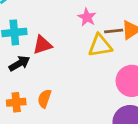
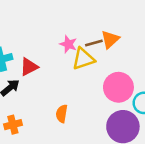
pink star: (87, 17) -> (68, 44), moved
orange semicircle: (44, 99) -> (62, 114), moved

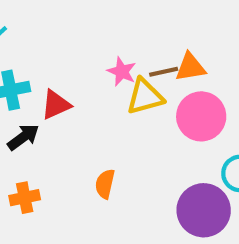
orange triangle: (110, 39) -> (190, 67), turned 30
pink circle: (118, 87) -> (201, 116), moved

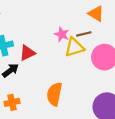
orange triangle: (190, 67) -> (96, 14), moved, turned 42
orange semicircle: (105, 184) -> (54, 94), size x1.5

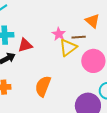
yellow triangle: (74, 47) -> (68, 48), turned -30

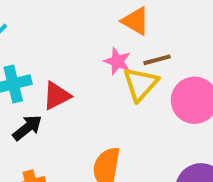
orange triangle: (93, 21) -> (136, 21), moved

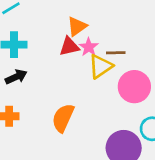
orange triangle: (136, 21) -> (77, 26), moved, turned 40
red triangle: (57, 96) -> (69, 46), moved

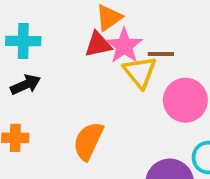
pink star: (89, 47) -> (124, 46), size x1.4
yellow triangle: (100, 66) -> (140, 72), turned -36

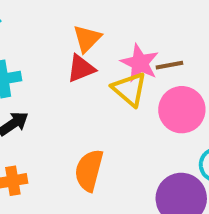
pink star: (124, 46) -> (140, 63), moved
brown line: (161, 54) -> (169, 65), moved

